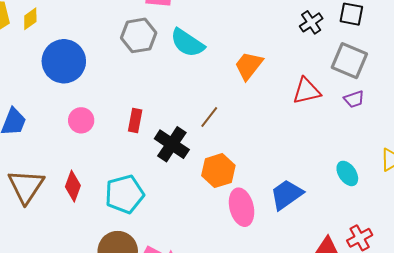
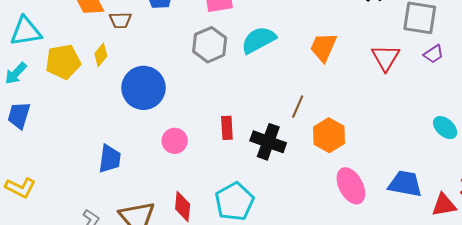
cyan semicircle: (187, 43) -> (259, 40), turned 132
red triangle: (306, 91) -> (386, 58), turned -32
orange hexagon: (218, 171) -> (329, 135), moved
blue trapezoid: (287, 195) -> (405, 184), moved, turned 60

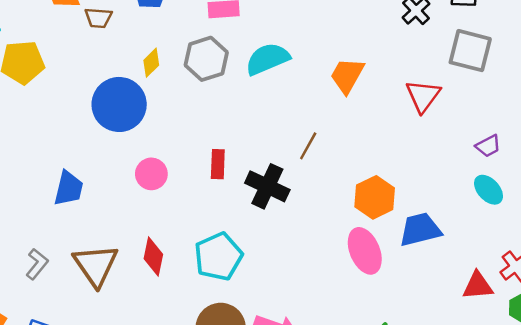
purple trapezoid: (434, 54) -> (488, 146), moved
yellow diamond: (101, 55) -> (151, 63), moved
orange hexagon: (329, 135) -> (375, 197), moved
blue trapezoid: (405, 184) -> (420, 230), moved, turned -30

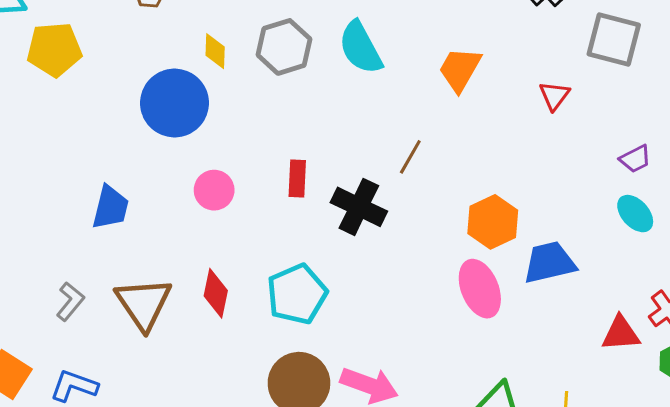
cyan semicircle: (268, 59) -> (360, 48), turned -96
yellow diamond: (151, 63) -> (215, 51), turned -44
red triangle: (423, 96) -> (554, 96), size x0.7

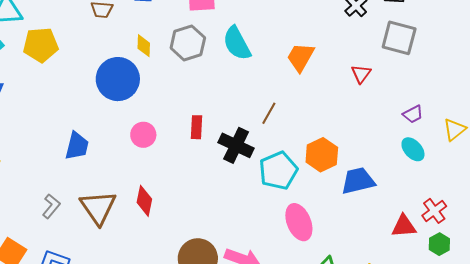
pink ellipse: (480, 289) -> (299, 222), moved
cyan pentagon: (297, 294) -> (278, 171), moved

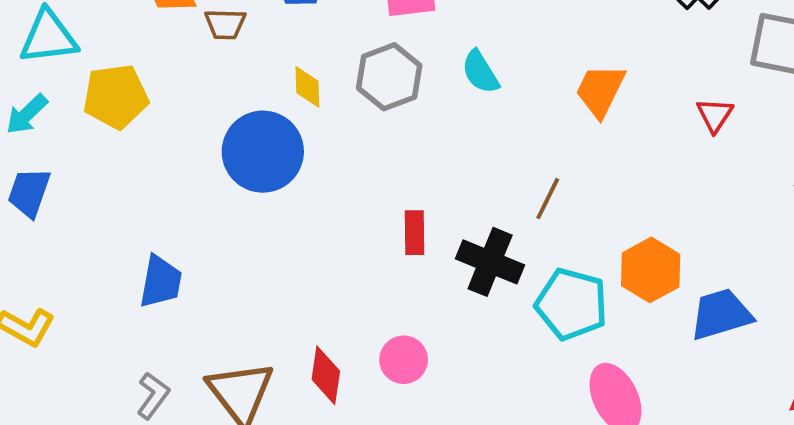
cyan semicircle: (237, 43) -> (480, 72), size x0.7
pink circle: (143, 135) -> (404, 360), moved
blue trapezoid: (77, 146) -> (161, 282), moved
cyan pentagon: (278, 171) -> (572, 304), turned -30

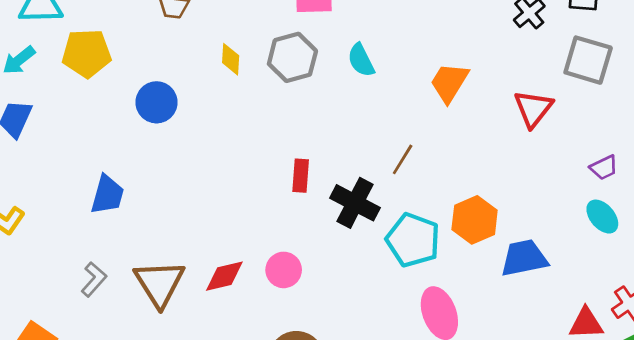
red triangle: (715, 115) -> (533, 109), size x1.4
blue circle: (263, 152) -> (157, 102), moved, size x0.7
red diamond: (326, 375) -> (224, 276), turned 63

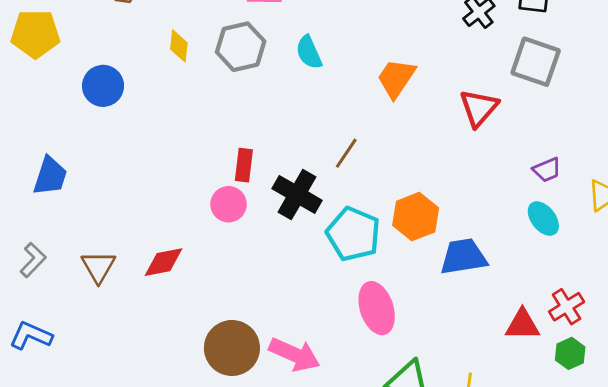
pink circle: (284, 270) -> (229, 204), moved
brown triangle: (159, 283) -> (98, 267), size x0.7

